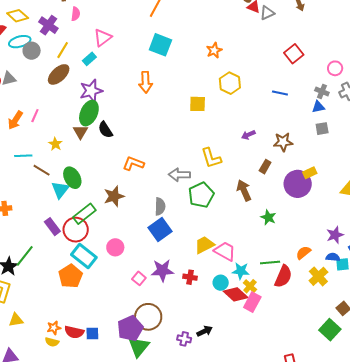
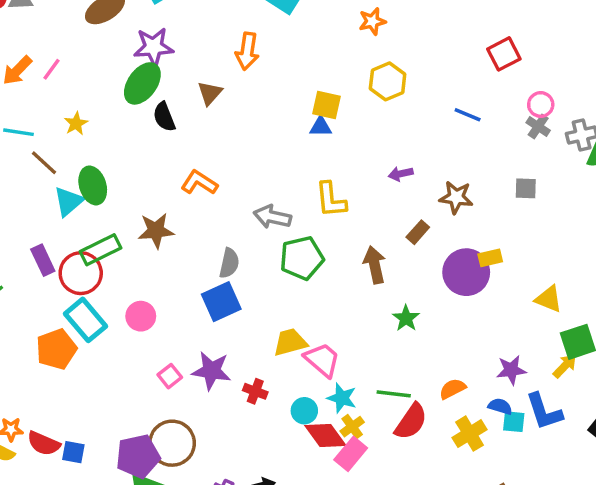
pink circle: (335, 68) -> (541, 105), moved
blue triangle: (318, 107) -> (321, 127), moved
brown triangle: (80, 132) -> (210, 93), moved

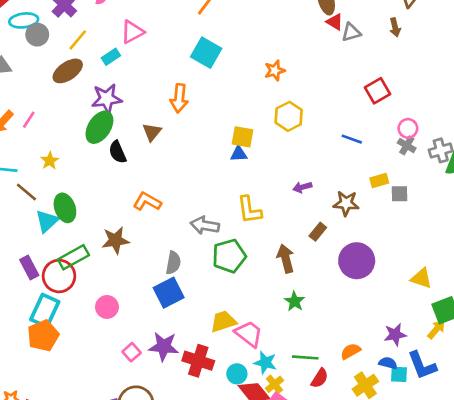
yellow rectangle: (490, 258) -> (379, 181), moved
green star: (406, 318) -> (295, 301), moved
cyan rectangle: (85, 320) -> (45, 311), moved, turned 68
red cross: (255, 391) -> (198, 361), size x1.6
red semicircle: (411, 422) -> (320, 378), size x0.7

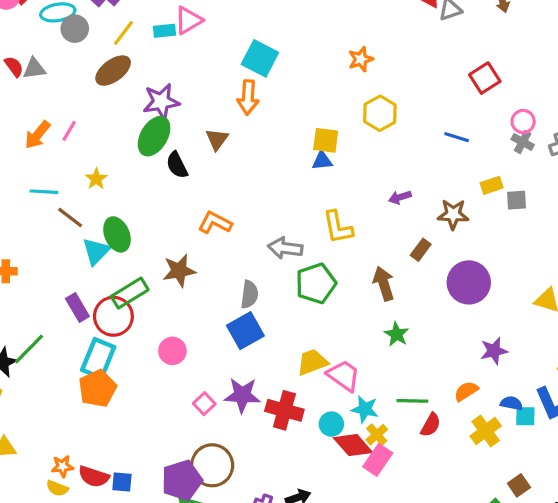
cyan square: (206, 53) -> (260, 58), moved
cyan rectangle: (111, 57) -> (165, 31), moved, turned 30
purple star: (395, 335) -> (494, 351), moved

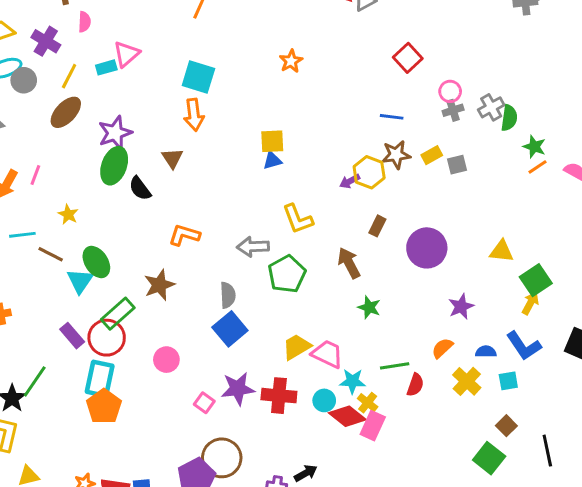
yellow hexagon: (380, 113) -> (369, 172), moved
gray cross: (523, 142) -> (453, 110), turned -36
brown star: (453, 214) -> (396, 155), moved
cyan square: (525, 416) -> (508, 381), moved

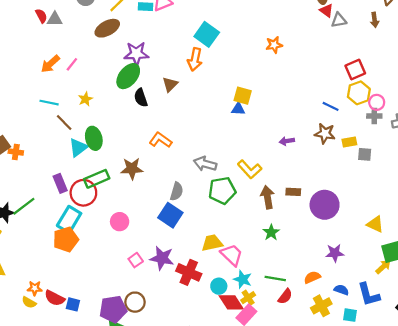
yellow hexagon: (369, 172) -> (359, 93), moved
yellow L-shape: (298, 219) -> (250, 169), moved, turned -40
brown rectangle: (377, 226) -> (293, 192), moved, turned 48
blue square: (230, 329) -> (170, 215), turned -35
brown circle: (222, 458) -> (135, 302), size x0.7

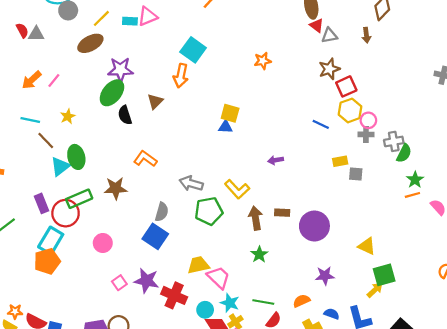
brown star: (325, 133) -> (329, 69), moved, turned -30

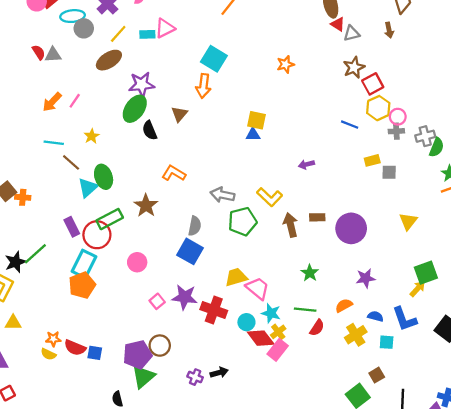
brown star: (116, 188) -> (146, 206), turned -30
yellow triangle: (367, 246) -> (408, 221), moved, turned 48
green star: (259, 254) -> (310, 273), moved

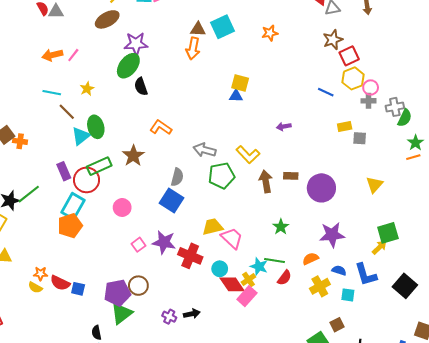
cyan square: (214, 59) -> (223, 27), moved, turned 30
orange arrow: (52, 102) -> (52, 55), turned 30
brown triangle: (179, 114) -> (198, 29), moved, turned 49
purple star: (366, 278) -> (332, 235), size x1.4
cyan star: (271, 313) -> (259, 266), moved

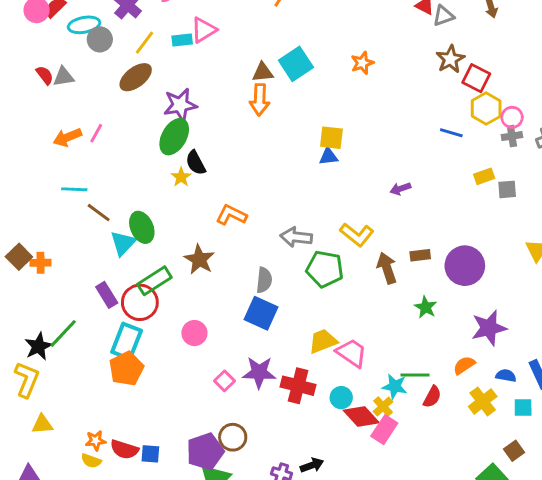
red square: (349, 56) -> (476, 78), turned -30
yellow star: (87, 89) -> (181, 177), moved
green pentagon: (222, 176) -> (325, 269), turned 30
green star: (281, 227) -> (426, 307), moved

